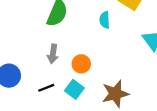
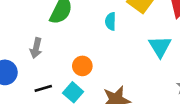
gray arrow: (53, 54) -> (36, 48), moved

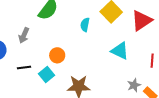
cyan triangle: (160, 47) -> (120, 51), turned -42

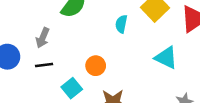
orange circle: (57, 55) -> (96, 66), moved
black line: (24, 67) -> (44, 65), moved

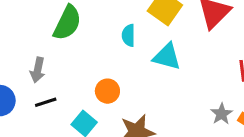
cyan triangle: (166, 58) -> (167, 57), moved

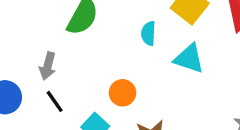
black line: (46, 102) -> (55, 101), turned 70

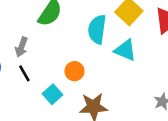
cyan semicircle: (148, 33) -> (97, 29), size x1.6

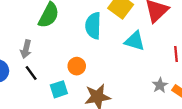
cyan triangle: (125, 50) -> (135, 41), moved
cyan square: (52, 94) -> (59, 89), turned 30

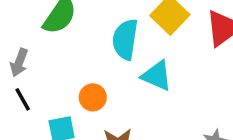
cyan triangle: (135, 41) -> (157, 76), moved

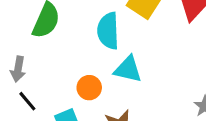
cyan triangle: (157, 76) -> (128, 69), moved

